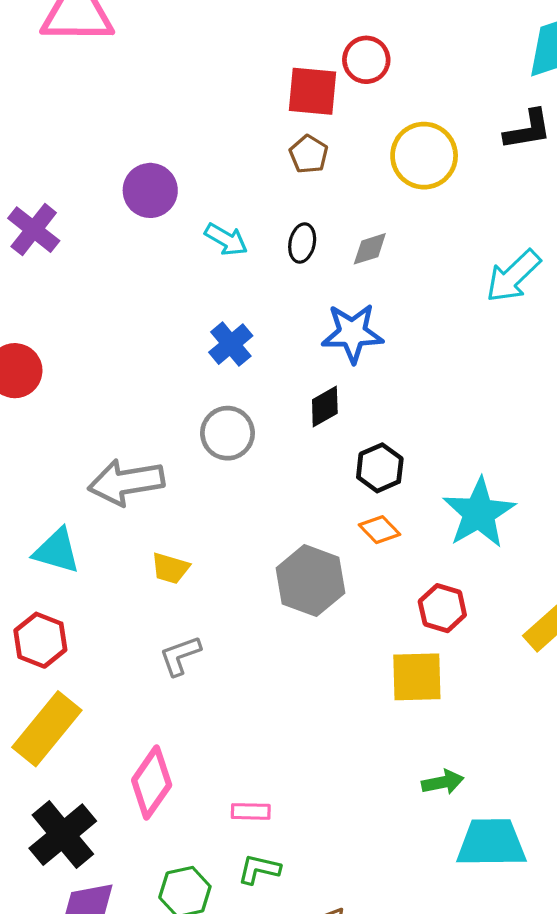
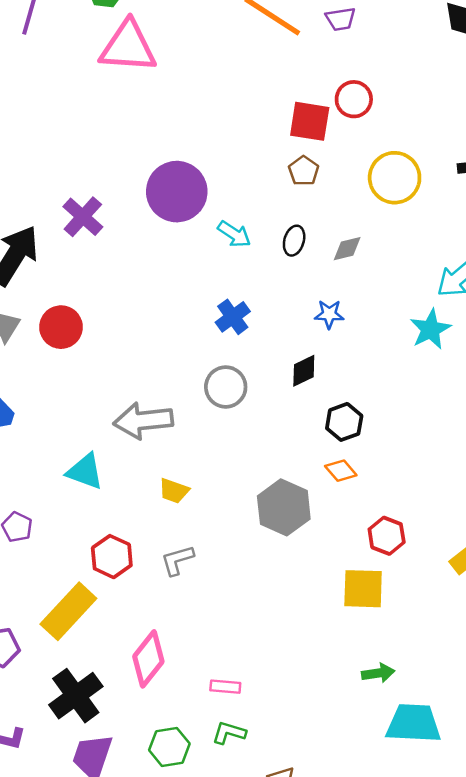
purple circle: (150, 190) -> (177, 192), size x1.4
blue star: (352, 333) -> (329, 314), size x0.6
cyan star: (479, 513) -> (430, 329), moved, size x0.7
red hexagon: (40, 640) -> (112, 557), moved

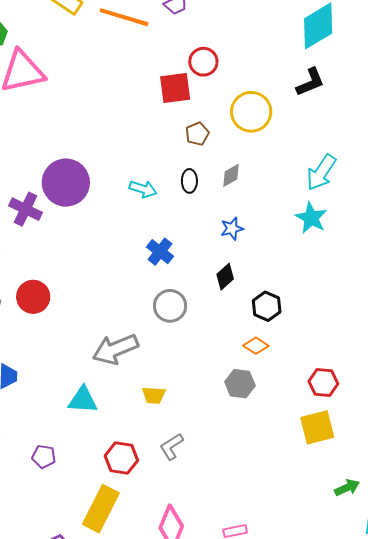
brown pentagon: (304, 171) -> (197, 134), moved, turned 30
purple circle: (177, 192) -> (66, 183), moved
orange diamond: (341, 471) -> (256, 346), moved
gray hexagon: (284, 507) -> (240, 384), size x0.7

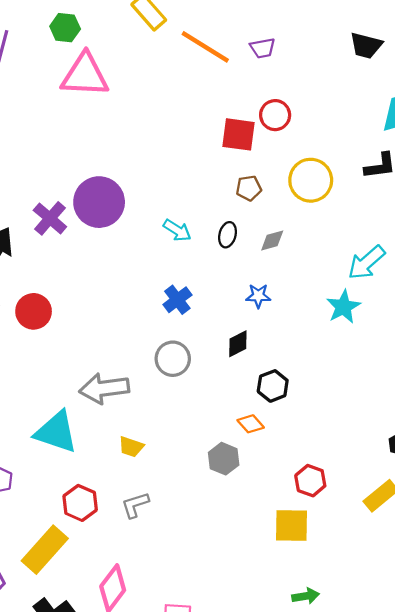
cyan triangle: (83, 400) -> (56, 432), size x1.4

